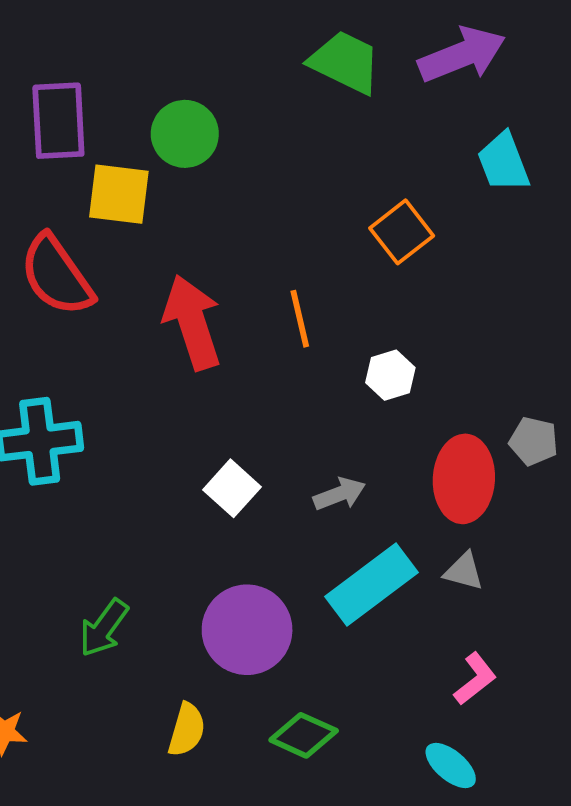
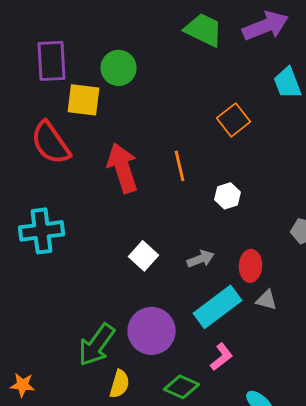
red ellipse: (464, 479) -> (251, 266), moved, size x0.7
green arrow: (104, 628) -> (97, 345), moved, size x1.4
pink L-shape: (475, 679) -> (222, 357), moved

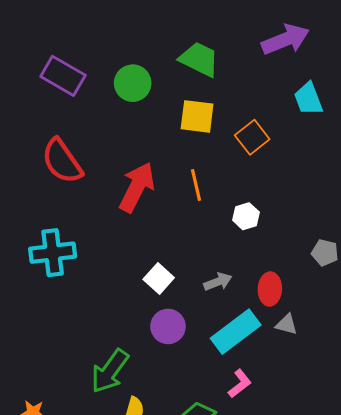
green trapezoid: (204, 30) -> (199, 59), moved
purple rectangle: (52, 61) -> (63, 76), turned -57
yellow square: (84, 100) -> (197, 116), moved
red arrow: (123, 168) -> (137, 187), turned 45
purple circle: (152, 331) -> (168, 326), moved, size x0.7

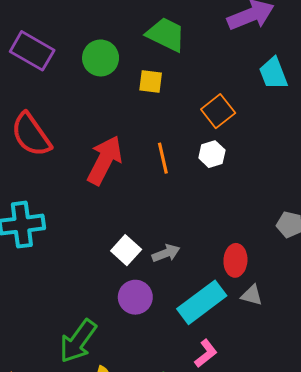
yellow square: (197, 116) -> (151, 81), moved, size x0.7
white hexagon: (246, 216) -> (212, 154), moved
gray arrow: (218, 282) -> (166, 253), moved

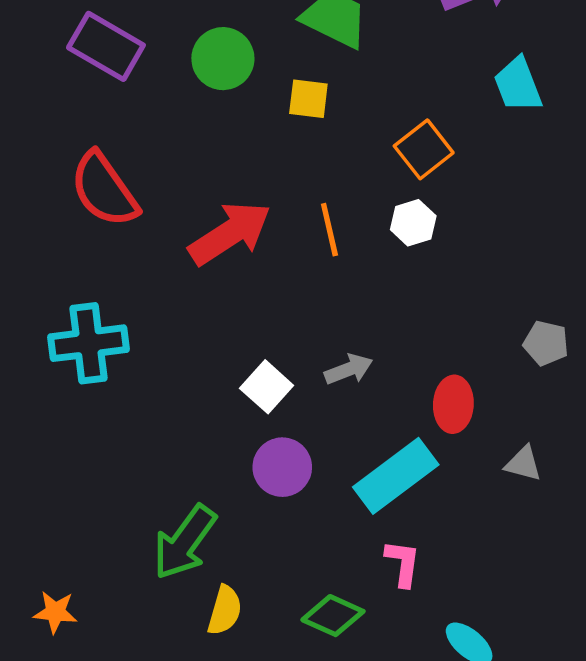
red arrow: (105, 160) -> (230, 233), turned 30
gray arrow: (166, 253) -> (349, 369), moved
gray triangle: (252, 295) -> (523, 464), moved
pink L-shape: (206, 353) -> (403, 563), turned -44

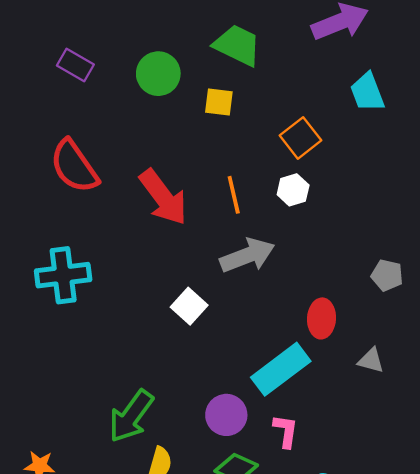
purple rectangle: (106, 46) -> (75, 65), size x0.7
red arrow: (230, 233) -> (163, 197), turned 86
gray arrow: (349, 369) -> (247, 255), moved, size x1.6
purple circle: (282, 467) -> (226, 415), moved

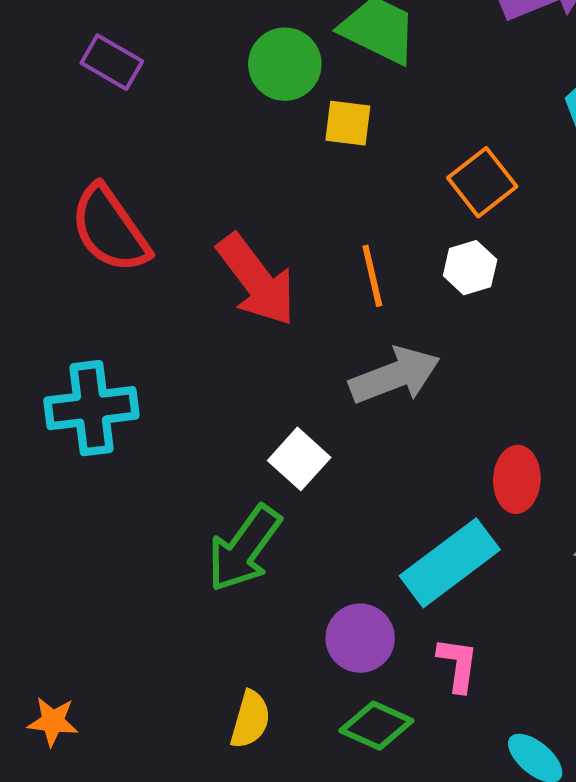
green circle: (158, 74) -> (285, 64), moved
green arrow: (131, 416) -> (244, 549), moved

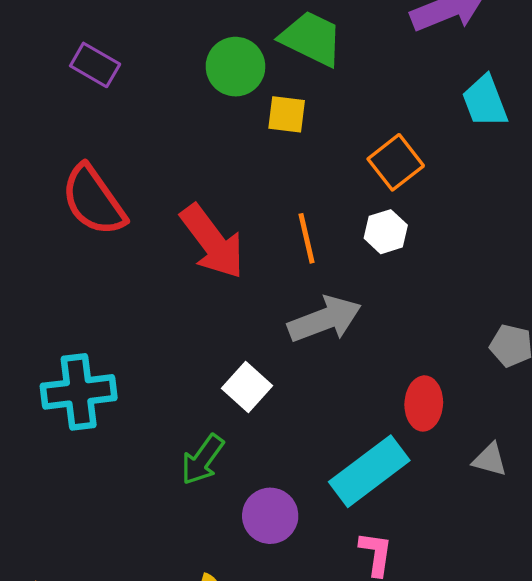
cyan cross: (91, 408) -> (79, 392), moved
green arrow: (244, 549) -> (202, 460), size x0.7
purple circle: (360, 638) -> (270, 516), moved

